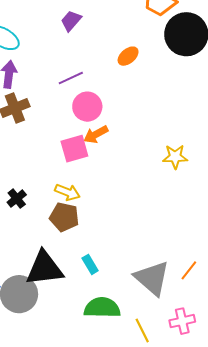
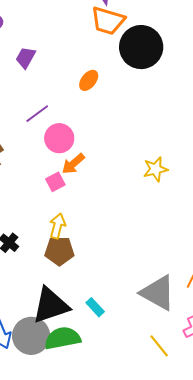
pink square: (74, 149) -> (55, 182), size x0.7
yellow arrow: (67, 192) -> (57, 226), turned -85
cyan rectangle: (90, 264) -> (95, 307), moved
green semicircle: (102, 308) -> (63, 338), moved

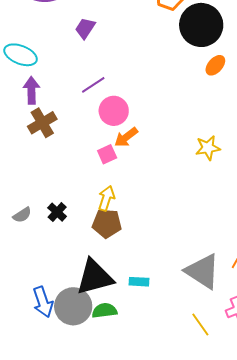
orange ellipse: (89, 80) -> (215, 65), moved
cyan rectangle: (95, 307) -> (139, 282), turned -48
green semicircle: (63, 338) -> (104, 311), size x0.7

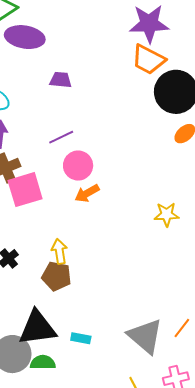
purple trapezoid: (85, 28) -> (61, 80), turned 55
pink square: (107, 154) -> (25, 190), moved, size x1.8
yellow arrow: (106, 198) -> (59, 251), turned -35

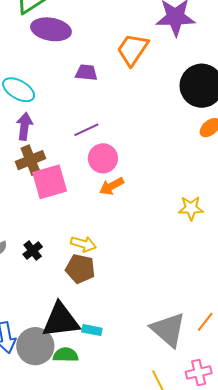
orange trapezoid: (148, 60) -> (133, 50), moved, turned 96
yellow arrow: (59, 251) -> (83, 244), turned 115
cyan rectangle: (81, 338) -> (92, 330), moved

